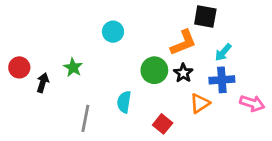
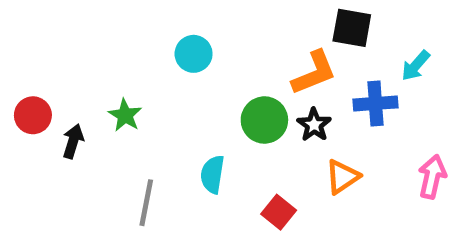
cyan arrow: (223, 52) -> (416, 66), moved
blue cross: (222, 80) -> (375, 103), moved
pink arrow: (252, 103) -> (432, 177), turned -95

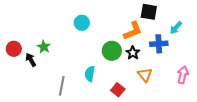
green star: (125, 115) -> (44, 47), moved
black arrow: (73, 141) -> (31, 60), turned -48
orange triangle: (342, 177) -> (145, 75), turned -35

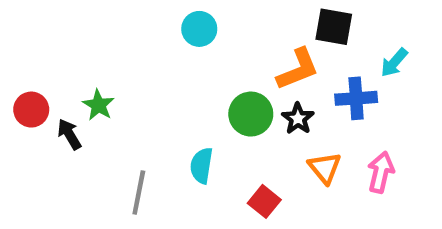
cyan circle: (82, 23) -> (199, 29), moved
pink arrow: (183, 75) -> (381, 172), moved

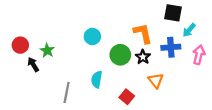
black square: (334, 27) -> (173, 13), moved
cyan circle: (199, 29) -> (92, 36), moved
orange L-shape: (298, 69) -> (143, 33), turned -80
red circle: (31, 110) -> (20, 45), moved
pink arrow: (381, 172) -> (199, 55), moved

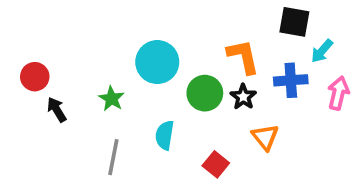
cyan circle: (92, 36) -> (157, 62), size x1.5
green star: (47, 50) -> (112, 99), moved

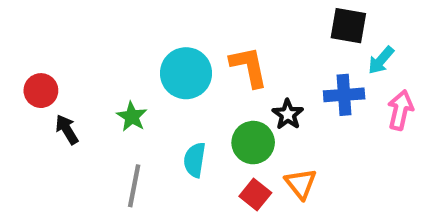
orange L-shape: (243, 57) -> (249, 67), moved
green circle: (205, 93) -> (253, 143), moved
orange triangle: (265, 137) -> (301, 184), moved

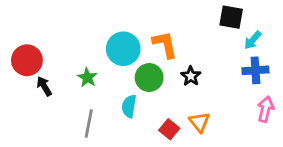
red circle: (41, 91) -> (27, 60), size x1.4
blue cross: (344, 95) -> (255, 70), moved
pink arrow: (400, 110) -> (266, 109), moved
green circle: (253, 143) -> (149, 78), moved

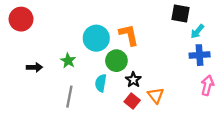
red circle: (27, 60) -> (21, 19), moved
black star: (191, 76) -> (133, 80), moved
black arrow: (44, 86) -> (34, 67), turned 120

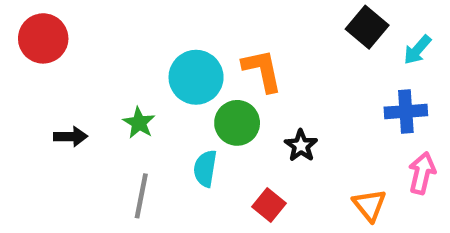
black square: (180, 13) -> (367, 27), turned 30
cyan arrow: (197, 31) -> (417, 50), moved
black star: (133, 80) -> (301, 146), moved
orange triangle: (156, 95) -> (369, 205), moved

